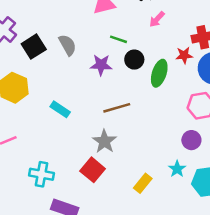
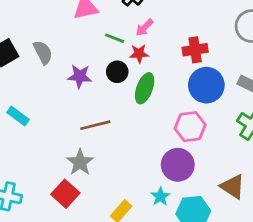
green line: (118, 39) -> (115, 38), moved
red star: (184, 55) -> (139, 54), moved
cyan rectangle: (60, 109) -> (18, 116), moved
purple circle: (191, 140) -> (178, 165), size x1.5

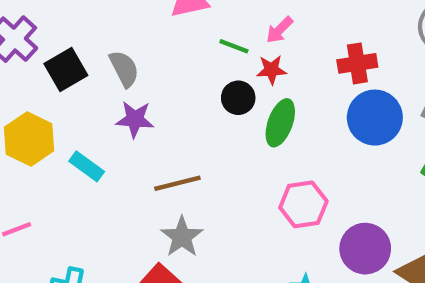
purple star: (80, 76) -> (135, 119), moved
brown line: (95, 125) -> (177, 183), moved
pink hexagon: (190, 127) -> (303, 204), moved
purple circle: (178, 165) -> (365, 249), moved

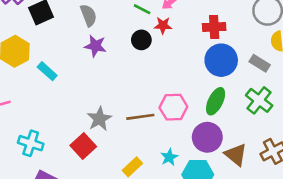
gray semicircle: (124, 69) -> (88, 15), moved
purple star: (135, 119) -> (95, 46), moved
green ellipse: (280, 123) -> (216, 101), moved
brown line: (177, 183) -> (140, 117), moved

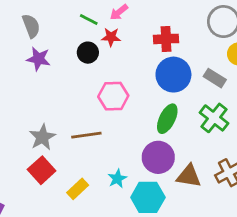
pink hexagon: (173, 107) -> (113, 96), moved
red square: (83, 146) -> (42, 170), moved
brown triangle: (236, 155) -> (189, 176), turned -30

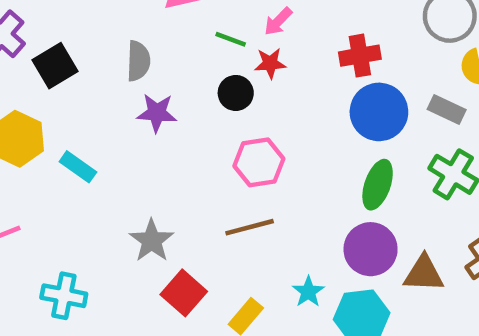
gray semicircle: (31, 26) -> (138, 61), turned 30
pink hexagon: (113, 96) -> (259, 162), moved
gray star: (42, 137) -> (152, 241), moved

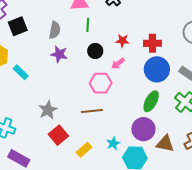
pink arrow: (278, 21) -> (118, 64), moved
green line: (231, 39) -> (88, 25), moved, turned 64
red star: (270, 63) -> (122, 41), moved

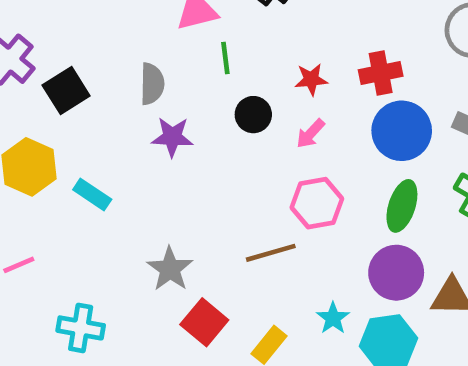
pink hexagon: (101, 83) -> (317, 203), moved

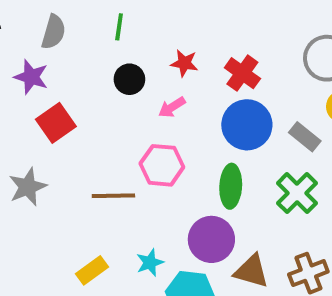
red cross: (381, 73) -> (242, 73), turned 32
purple star: (172, 137) -> (31, 77), moved
green ellipse: (402, 206) -> (231, 186), turned -30
red square: (204, 322) -> (56, 123), moved

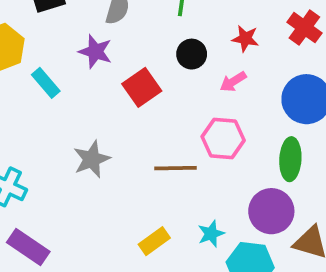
red cross: (242, 73) -> (304, 28), moved
red square: (56, 123) -> (142, 87), moved

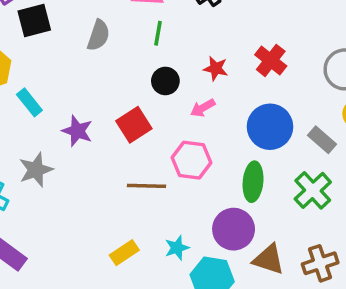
purple star: (95, 52) -> (77, 131), moved
red square: (142, 87) -> (134, 125), moved
gray star: (92, 159) -> (36, 170), moved

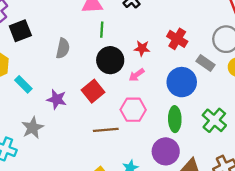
gray semicircle: (98, 35) -> (63, 48), moved
black circle: (165, 81) -> (110, 60), size x1.5
gray rectangle: (322, 140) -> (206, 63), moved

